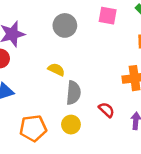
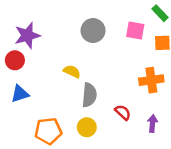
pink square: (108, 16) -> (135, 31), moved
gray circle: (65, 25) -> (93, 31), moved

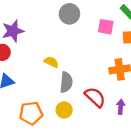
gray circle: (93, 31) -> (69, 14), moved
red semicircle: (123, 112) -> (95, 97), size x1.5

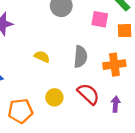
gray semicircle: (66, 82) -> (80, 57), moved
yellow circle: (64, 110) -> (54, 97), moved

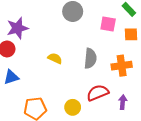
red semicircle: (88, 94) -> (98, 93), turned -65
yellow circle: (54, 97) -> (73, 107), moved

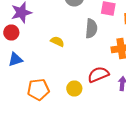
gray semicircle: (90, 58) -> (91, 28), moved

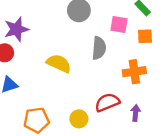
yellow semicircle: (57, 42) -> (59, 63), size x1.5

